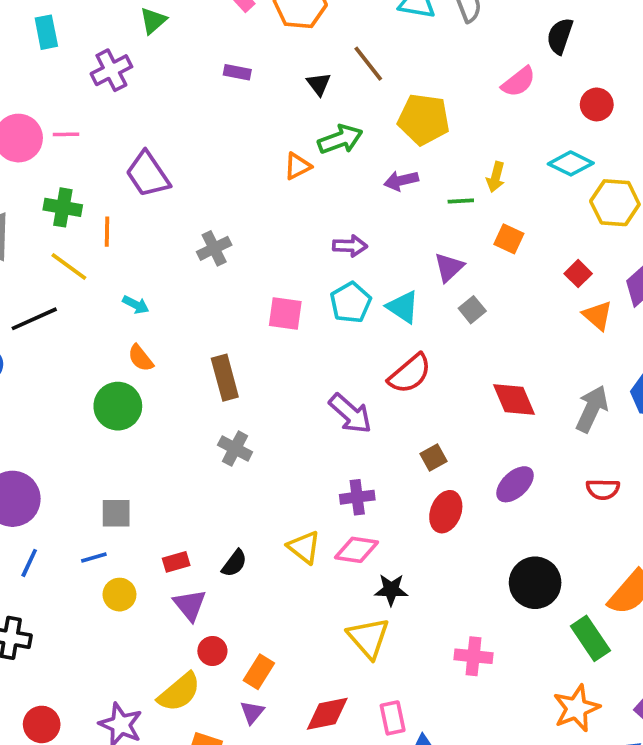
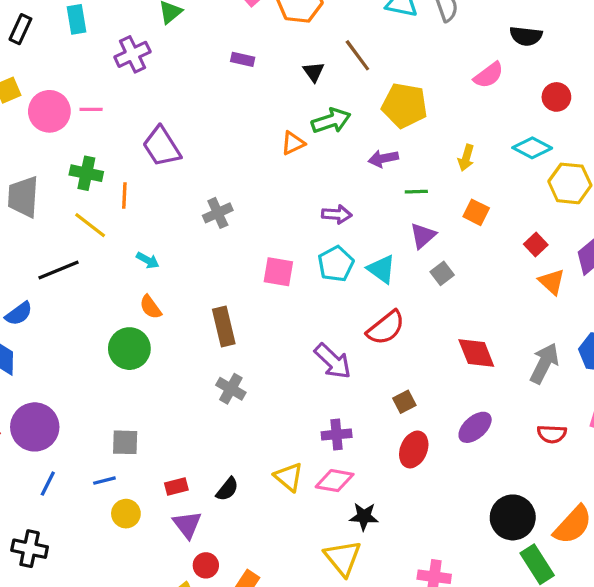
black semicircle: (560, 36) -> (526, 36), turned -104
green line: (461, 201) -> (416, 192), moved
black circle: (535, 583) -> (513, 517), moved

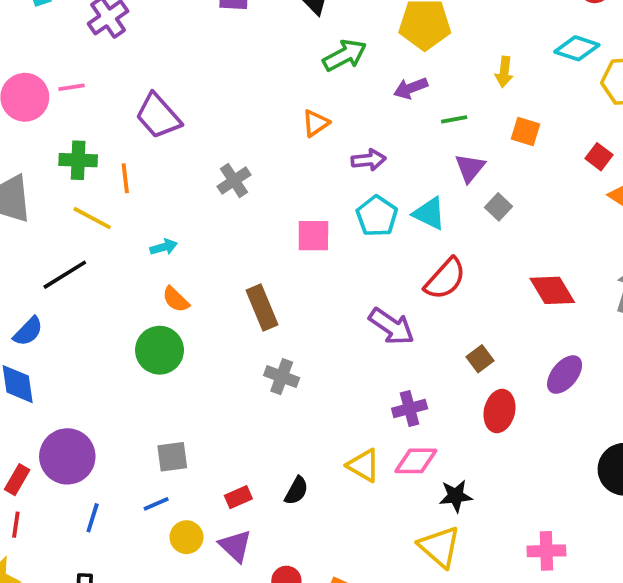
orange triangle: (293, 143) -> (316, 123), moved
cyan arrow: (148, 260) -> (164, 247), turned -35
purple triangle: (187, 524) -> (235, 546), moved

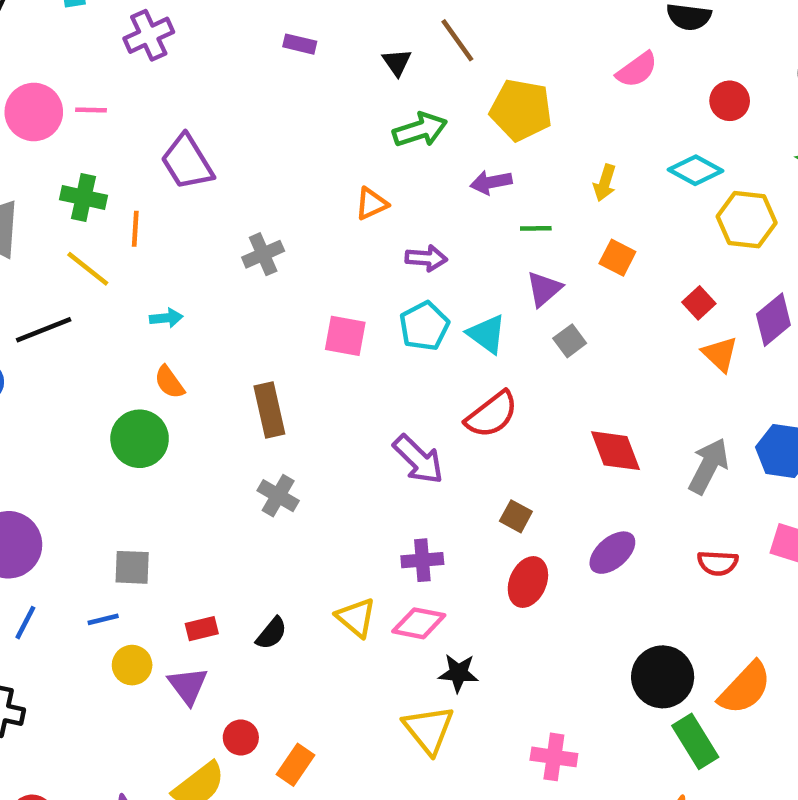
brown square: (480, 359) -> (516, 516), turned -35

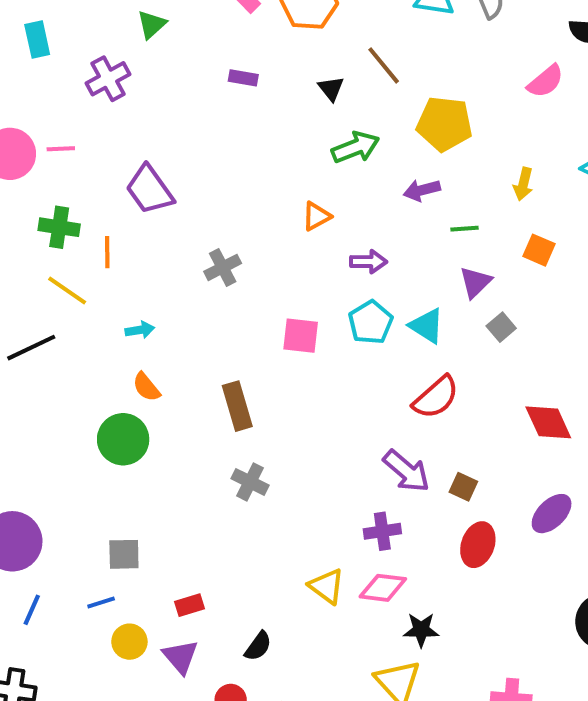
purple arrow: (418, 459) -> (406, 471), moved
black semicircle: (272, 633) -> (258, 646), moved

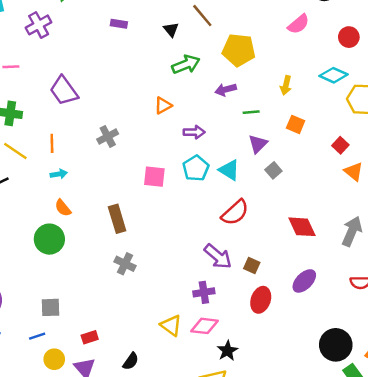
orange line: (107, 252) -> (52, 143), moved
black star: (421, 630) -> (227, 351), turned -30

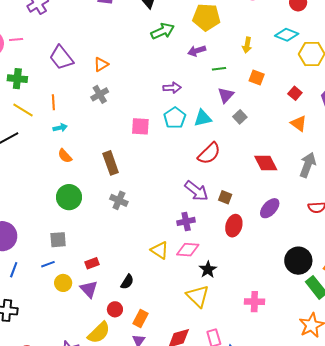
orange triangle: (163, 105) -> (101, 64), moved
cyan triangle: (229, 170) -> (203, 118), turned -42
orange triangle: (354, 172) -> (299, 123), moved
green circle: (49, 239) -> (69, 197), moved

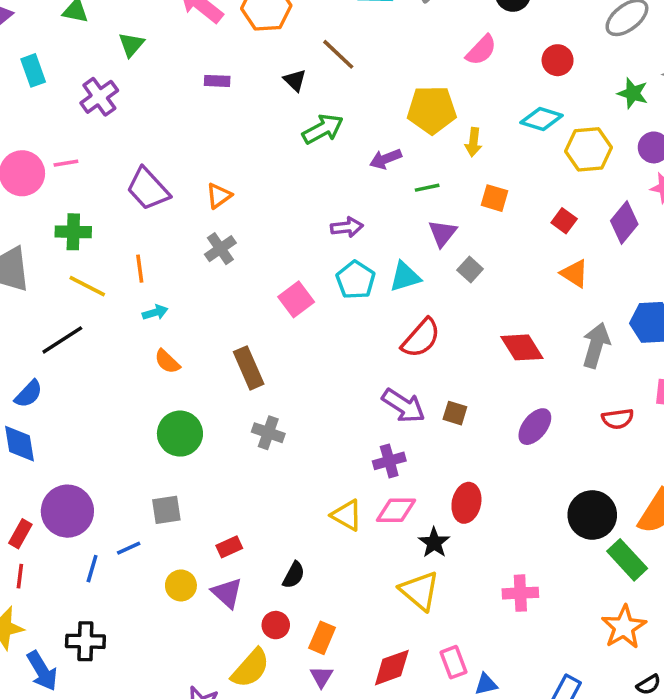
yellow pentagon: (206, 17) -> (432, 110), moved
pink square: (140, 126) -> (296, 299), turned -36
red ellipse: (234, 226) -> (466, 503), moved
blue line: (48, 264) -> (129, 548), moved

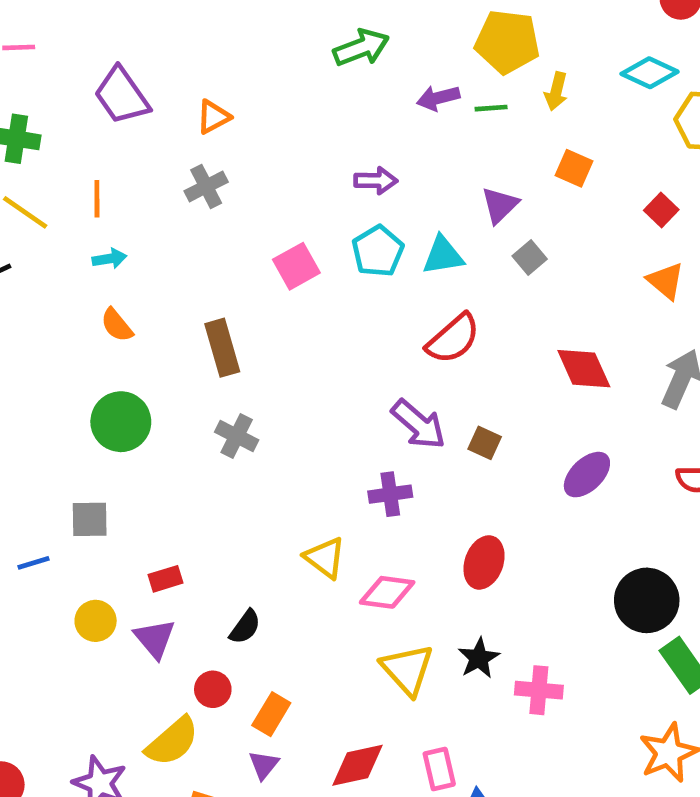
green line: (427, 188) -> (491, 108), moved
pink diamond: (396, 510) -> (387, 592), moved
black star: (434, 543) -> (479, 658), moved

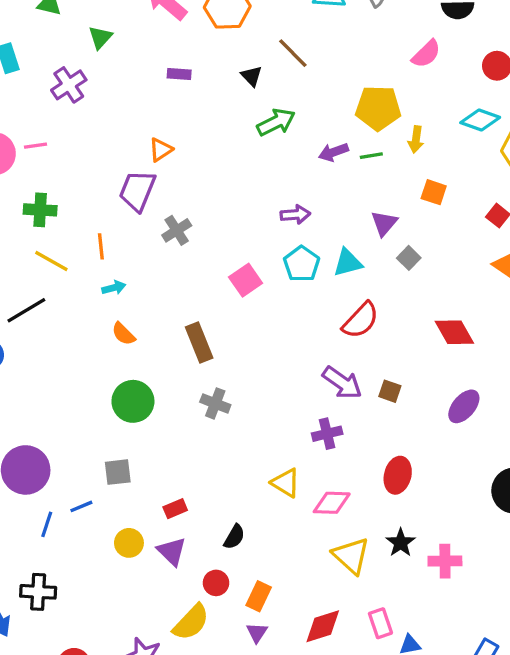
purple trapezoid: (122, 96) -> (137, 191), moved, turned 63
orange triangle: (213, 117) -> (161, 150), moved

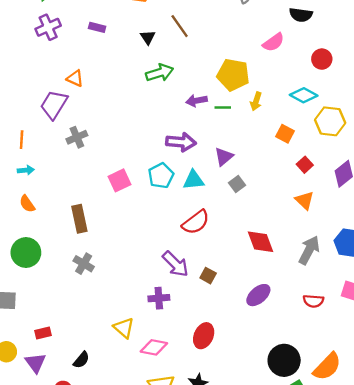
purple cross: (69, 85) -> (48, 27), moved
orange triangle: (161, 150) -> (75, 78), turned 48
orange square: (434, 192) -> (285, 134), moved
purple arrow: (295, 215) -> (181, 142), moved, size x1.4

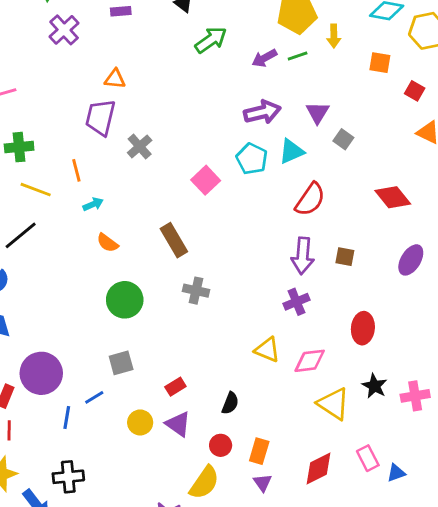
purple arrow: (175, 264) -> (303, 256), turned 68

